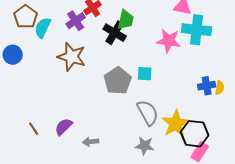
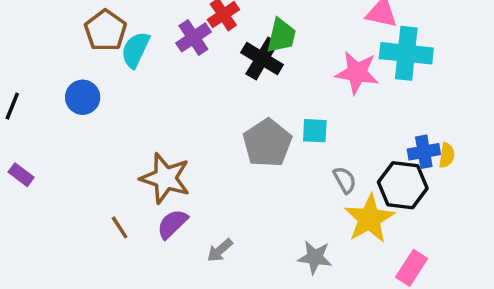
brown star: (72, 57) -> (165, 178), moved
gray semicircle: (148, 113) -> (345, 180), moved, size x0.6
black hexagon: (195, 134) -> (403, 185), moved
gray arrow: (91, 142) -> (220, 250), turned -35

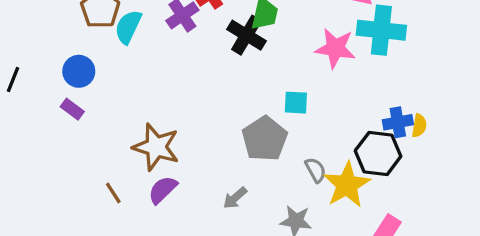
gray pentagon: (267, 143) -> (265, 139), moved
purple rectangle: (21, 175) -> (72, 109), moved
gray semicircle: (345, 180) -> (316, 170), moved
gray arrow: (220, 250) -> (235, 198), moved

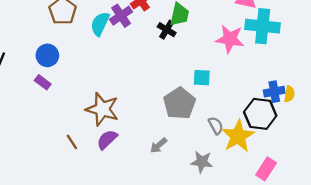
cyan semicircle: (128, 27) -> (100, 24), moved
black cross: (247, 35) -> (167, 30), size x0.7

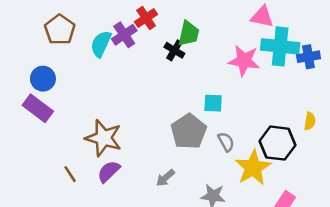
purple rectangle: (43, 82) -> (38, 108), size x1.6
blue cross: (274, 92) -> (308, 57), moved
gray semicircle: (216, 126) -> (226, 142), moved

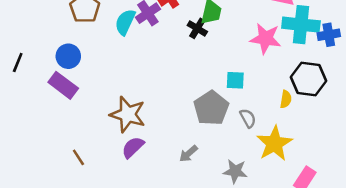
yellow semicircle: (310, 121) -> (286, 99), moved
black hexagon: (278, 143) -> (309, 79), moved
brown line: (70, 174) -> (78, 157), moved

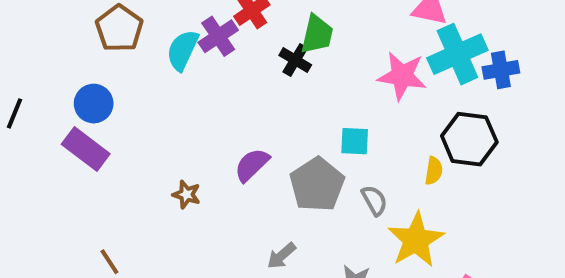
cyan cross: (301, 25) -> (457, 54), turned -30
brown star: (128, 114) -> (187, 194), size x0.5
purple semicircle: (133, 147) -> (252, 165), moved

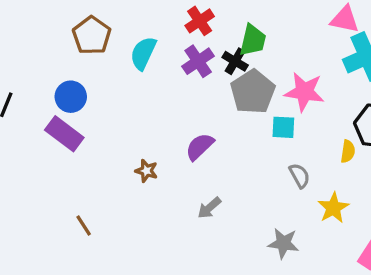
purple cross: (218, 36) -> (198, 61), moved
pink star: (402, 76) -> (304, 92), moved
gray pentagon: (317, 185) -> (253, 92), moved
yellow star: (416, 240) -> (333, 208), size x0.7
gray arrow: (281, 256) -> (209, 208), moved

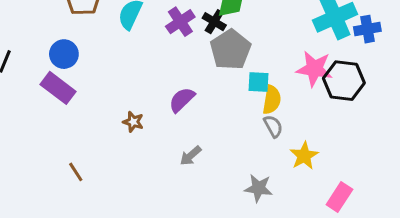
pink star: (304, 92) -> (314, 69), moved
yellow semicircle: (348, 151) -> (272, 100), moved, size x1.4

